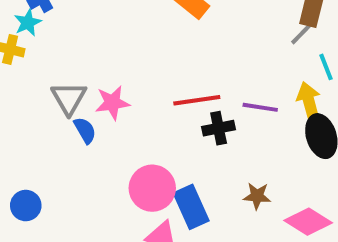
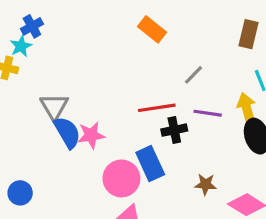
gray line: (302, 33) -> (194, 75), moved
pink star: (112, 103) -> (91, 135), moved
blue semicircle: (85, 130) -> (67, 132), size x1.5
blue rectangle: (191, 207) -> (150, 164), moved

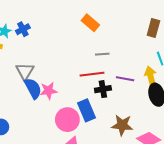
blue cross: (32, 26) -> (23, 29), moved
gray line: (194, 75) -> (102, 54), moved, turned 40
brown star: (205, 184) -> (122, 125), size x1.5

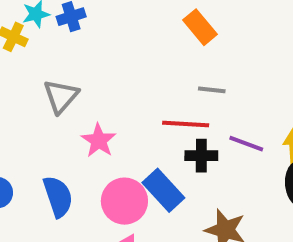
blue semicircle: (33, 88) -> (58, 196), moved
pink star: (49, 91) -> (99, 141), turned 30
blue rectangle: (86, 110) -> (163, 190), turned -30

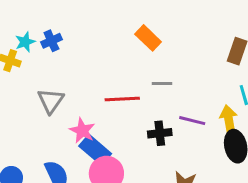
red line: (186, 124) -> (122, 99), moved
blue rectangle: (163, 190) -> (95, 150), moved

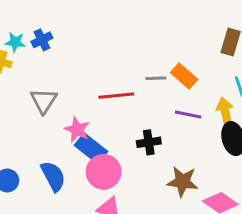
orange rectangle: (148, 38) -> (184, 76), moved
cyan star: (25, 42) -> (15, 42), turned 30
black cross: (160, 133) -> (149, 142), moved

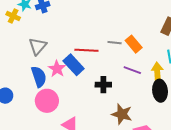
blue rectangle: (91, 148) -> (74, 65), moved
pink circle: (104, 172) -> (47, 101), moved
blue semicircle: (53, 176) -> (39, 77), moved

